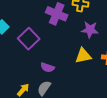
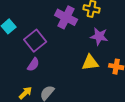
purple semicircle: (47, 67) -> (33, 65), moved, turned -80

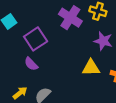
purple semicircle: (33, 65) -> (31, 64), turned 96

